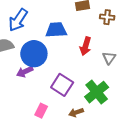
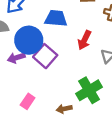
purple square: (62, 85) -> (45, 56), moved

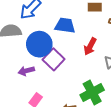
purple arrow: (16, 58) -> (26, 71), moved

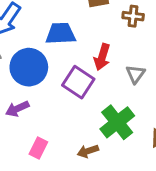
purple square: (54, 59) -> (78, 82), moved

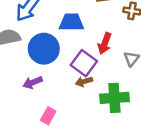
green cross: (117, 122) -> (114, 98), turned 32
brown arrow: (88, 151) -> (84, 82), moved

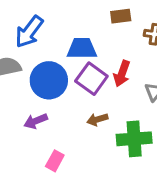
purple square: (84, 63) -> (91, 79), moved

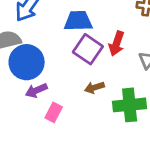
blue circle: (49, 80) -> (27, 62), moved
pink rectangle: (55, 161) -> (54, 112), moved

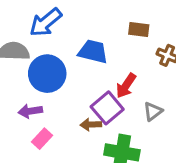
purple square: (88, 49) -> (107, 108), moved
blue circle: (27, 62) -> (47, 74), moved

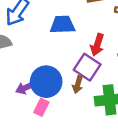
blue circle: (47, 74) -> (46, 82), moved
brown arrow: (91, 125) -> (78, 84), turned -56

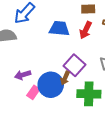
red arrow: (97, 45) -> (86, 30), moved
blue circle: (46, 82) -> (51, 85), moved

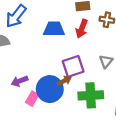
purple square: (74, 65) -> (73, 66), turned 35
brown arrow: (65, 78) -> (64, 81), turned -136

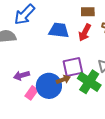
green cross: (91, 95) -> (89, 82), moved, turned 30

